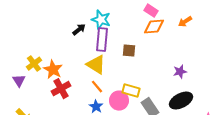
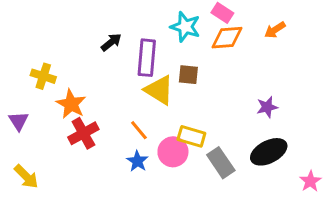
cyan star: (101, 20) -> (185, 27), moved
yellow cross: (34, 64) -> (43, 76), moved, turned -35
yellow triangle: (96, 65) -> (159, 90), moved

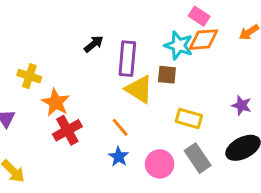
cyan star: (185, 27) -> (179, 45), moved
purple star: (267, 107) -> (242, 105), turned 30
yellow rectangle: (191, 136) -> (189, 119), moved
pink circle: (173, 152) -> (160, 164), moved

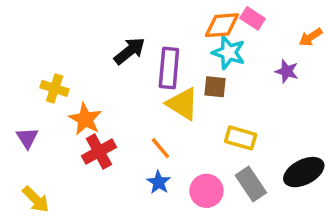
orange diamond: (203, 40) -> (222, 25), moved
black arrow: (94, 44) -> (130, 51), size x1.4
purple star: (242, 105) -> (287, 71), moved

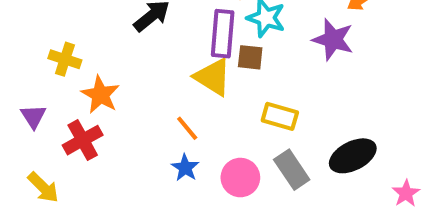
purple rectangle: (169, 68) -> (223, 34), moved
purple star: (287, 71) -> (333, 40), size x1.5
red cross: (99, 152) -> (83, 140), moved

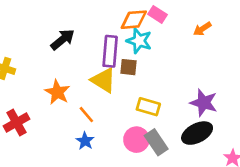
purple star: (333, 40) -> (204, 103), moved
orange star: (100, 95) -> (57, 92), moved
pink circle: (240, 178) -> (136, 140), moved

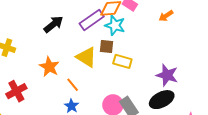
purple rectangle: (110, 51) -> (92, 20), moved, turned 50
yellow rectangle: (148, 107) -> (122, 61), moved

